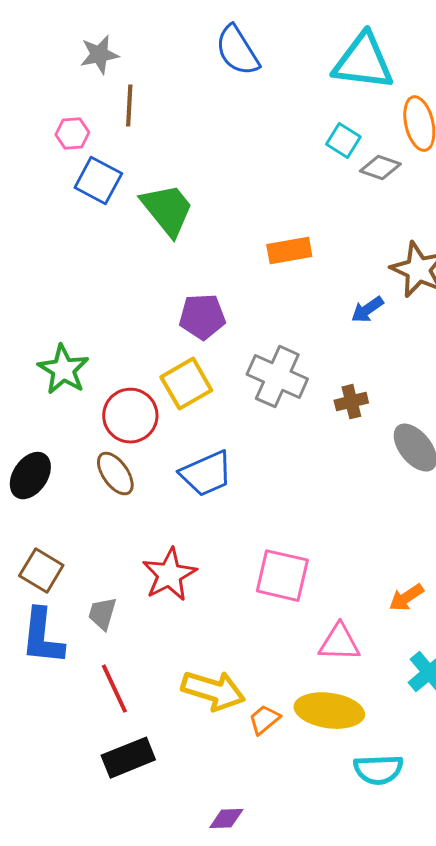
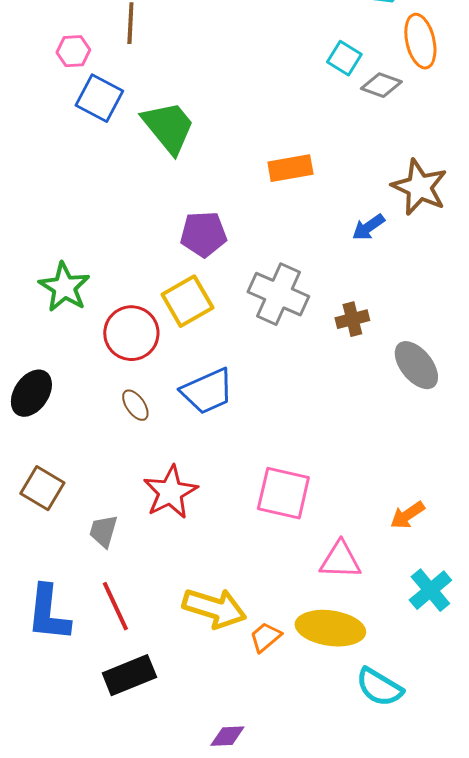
brown ellipse: (115, 474) -> (135, 405), moved, size x0.7
blue L-shape: (42, 637) -> (48, 613), moved
cyan semicircle: (378, 770) -> (379, 687), turned 33

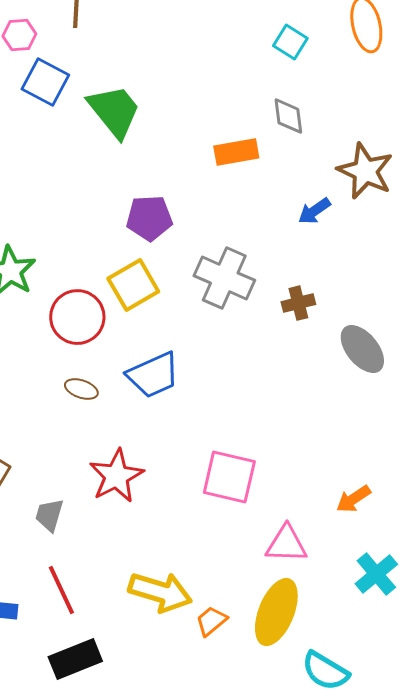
gray diamond: (381, 85) -> (288, 116), moved, turned 63
brown ellipse: (135, 405) -> (81, 389), turned -36
yellow ellipse: (330, 628) -> (276, 612), turned -76

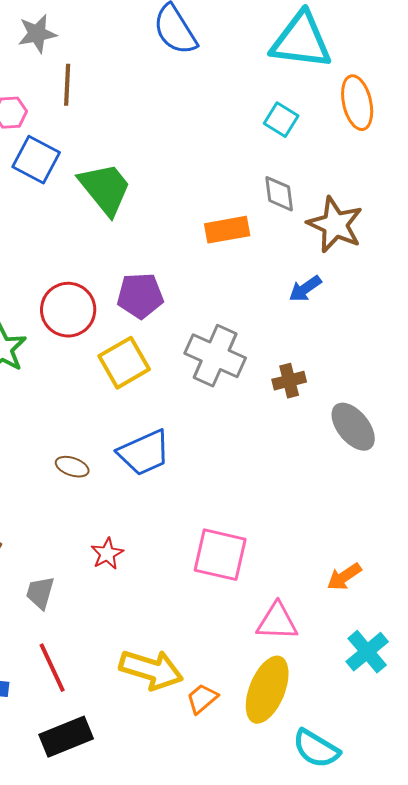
brown star: (365, 171) -> (335, 225), moved
red circle: (77, 317) -> (68, 310), moved
red star: (116, 476) -> (107, 554), size x0.6

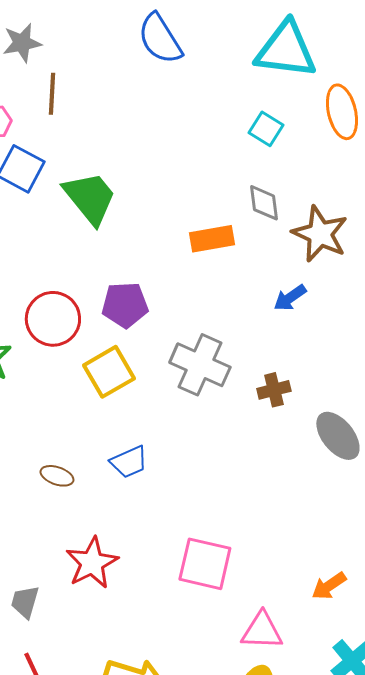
blue trapezoid: (144, 453) -> (129, 462), size x0.7
red star: (107, 554) -> (92, 563), size x1.6

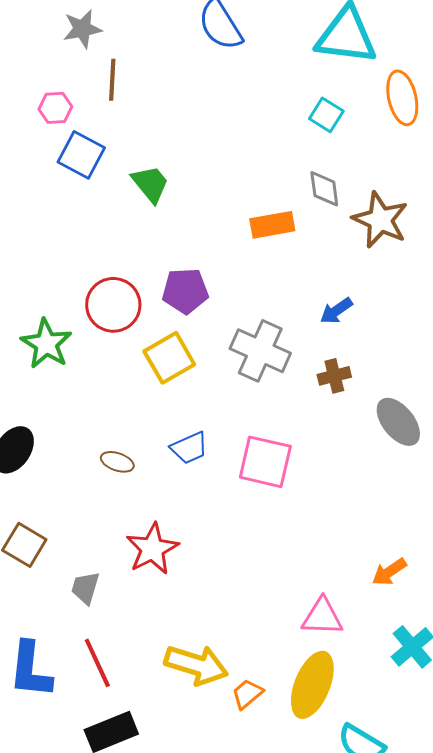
green trapezoid: (90, 198) -> (150, 184), size x0.7
blue arrow: (290, 298) -> (336, 311), moved
pink square: (205, 564) -> (265, 462), moved

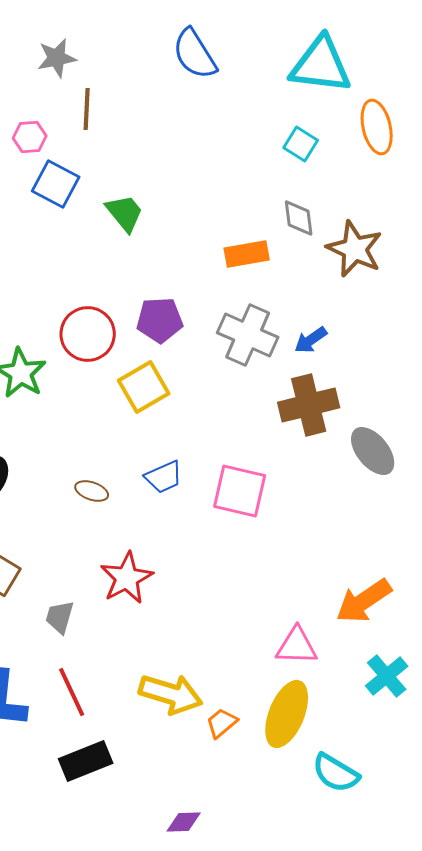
gray cross: (260, 351) -> (248, 335), moved
brown cross: (334, 376) -> (309, 405), size x1.8
orange arrow: (389, 572) -> (364, 601), size x1.6

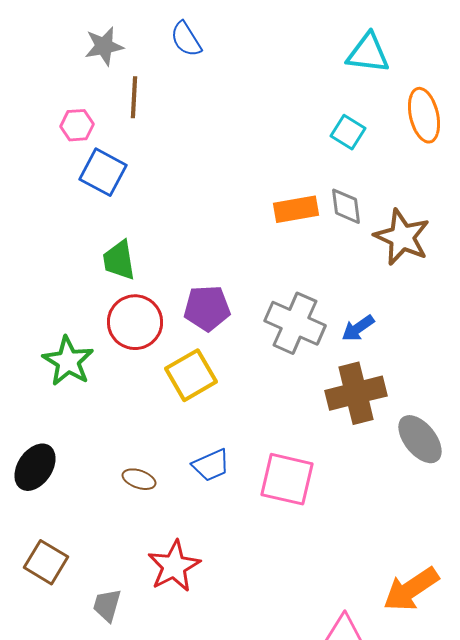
blue semicircle: (195, 54) -> (186, 39), moved, size x0.7
cyan triangle: (321, 65) -> (368, 53), size x0.7
green trapezoid: (125, 213) -> (119, 260), moved, turned -150
orange rectangle: (247, 254) -> (296, 209), moved

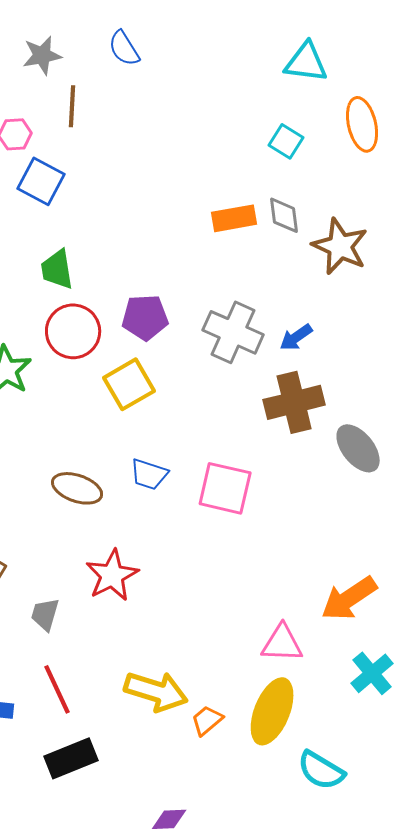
blue trapezoid: (211, 465) -> (149, 474), turned 42
brown ellipse: (139, 479) -> (77, 488), size x1.5

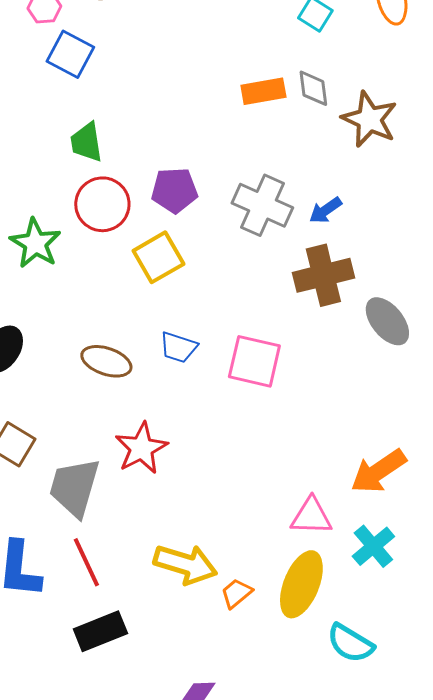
gray trapezoid: (45, 614) -> (74, 487), size x1.8
cyan cross: (372, 673) -> (373, 546), moved

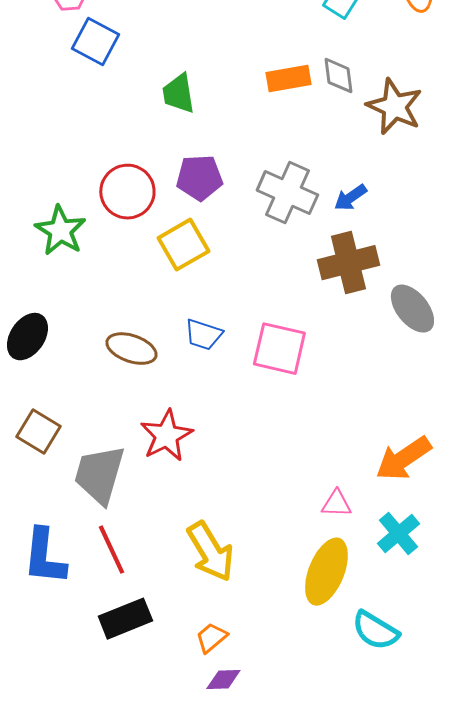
green trapezoid: (86, 142) -> (178, 94), moved
pink triangle: (311, 516) -> (336, 504), size x0.7
yellow arrow: (185, 564) -> (210, 552), turned 42
orange trapezoid: (236, 593) -> (211, 638), moved

